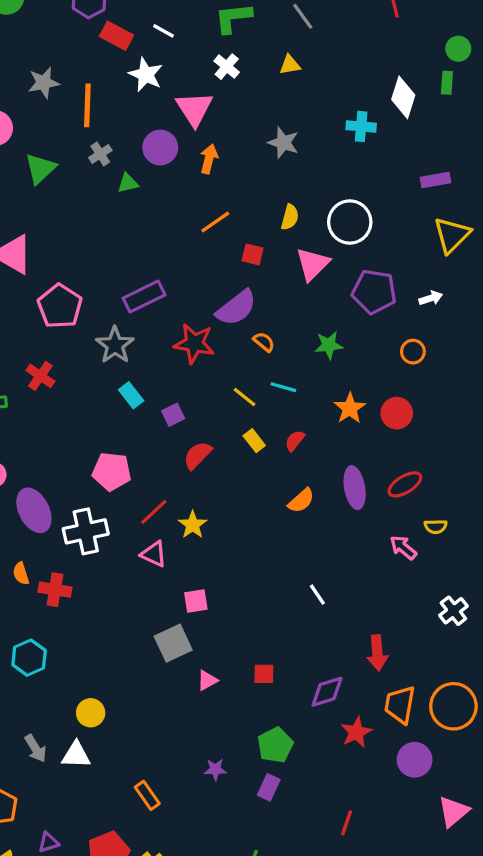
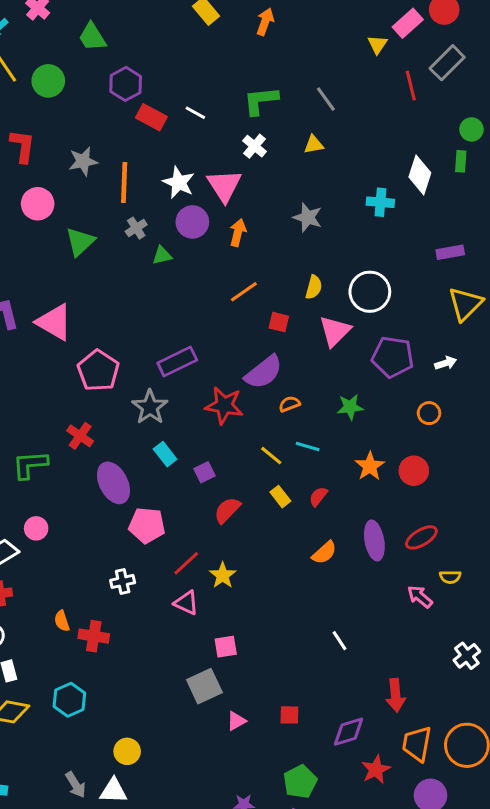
white star: (146, 75) -> (179, 183), moved
orange semicircle: (264, 342) -> (289, 404), turned -60
purple ellipse: (34, 510) -> (113, 483), moved
white cross: (86, 531) -> (123, 581), size x0.6

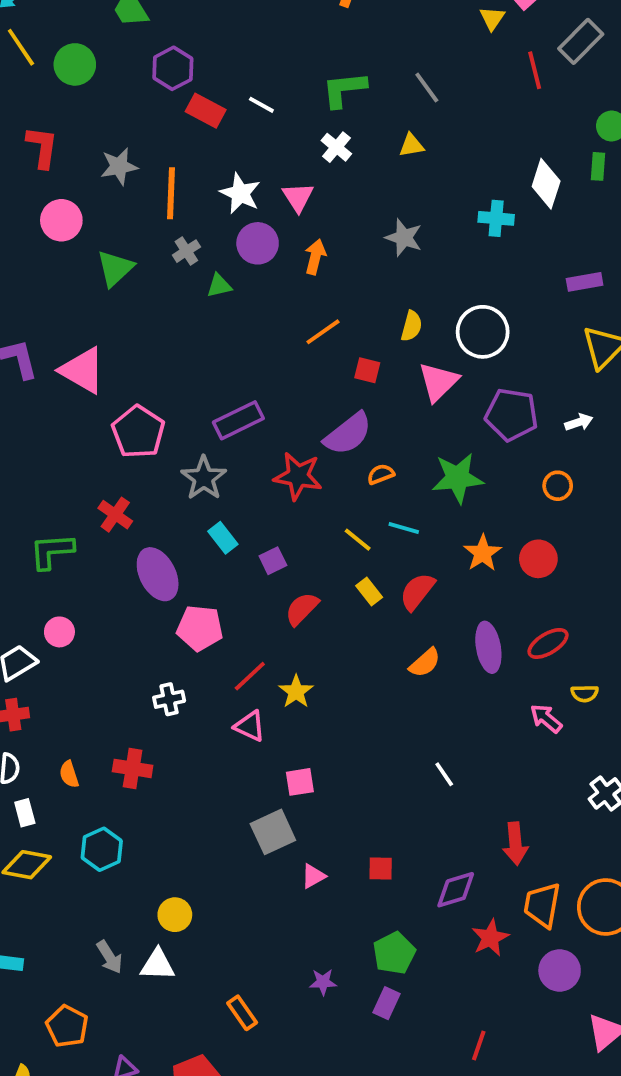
pink triangle: (224, 186) -> (298, 197), size x0.7
green star: (350, 407) -> (458, 478), size x1.5
red semicircle: (318, 497) -> (417, 592), size x1.5
orange semicircle: (62, 621) -> (69, 774), moved

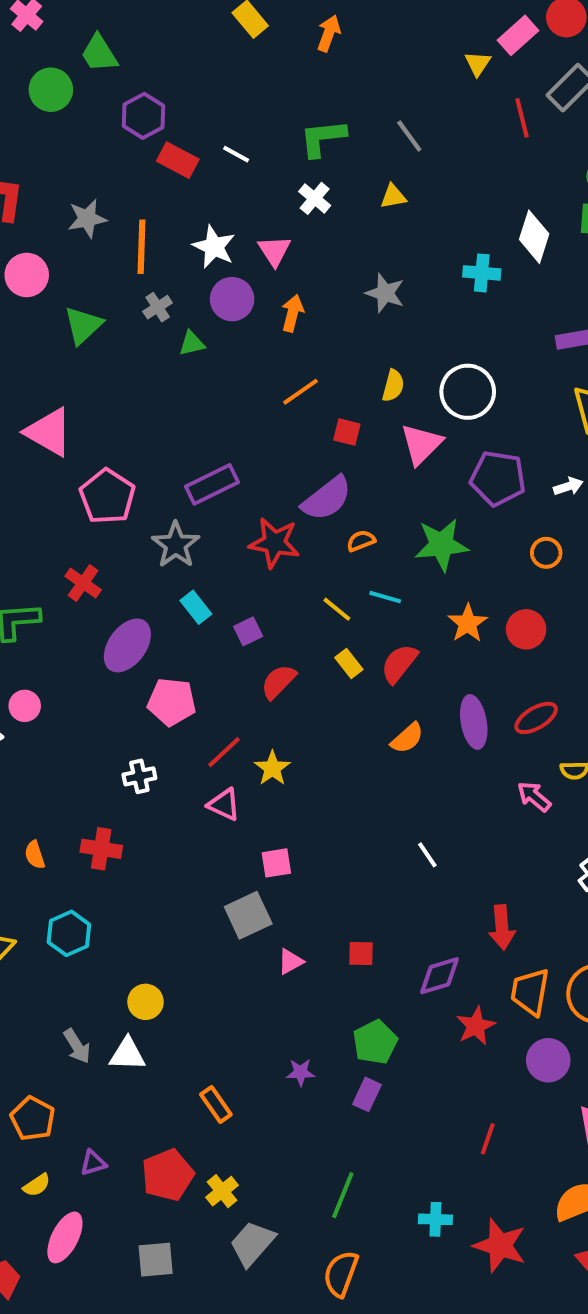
green circle: (75, 64) -> (51, 90), moved
purple ellipse: (158, 574) -> (127, 645), turned 63
red line: (479, 1045) -> (488, 1139), moved

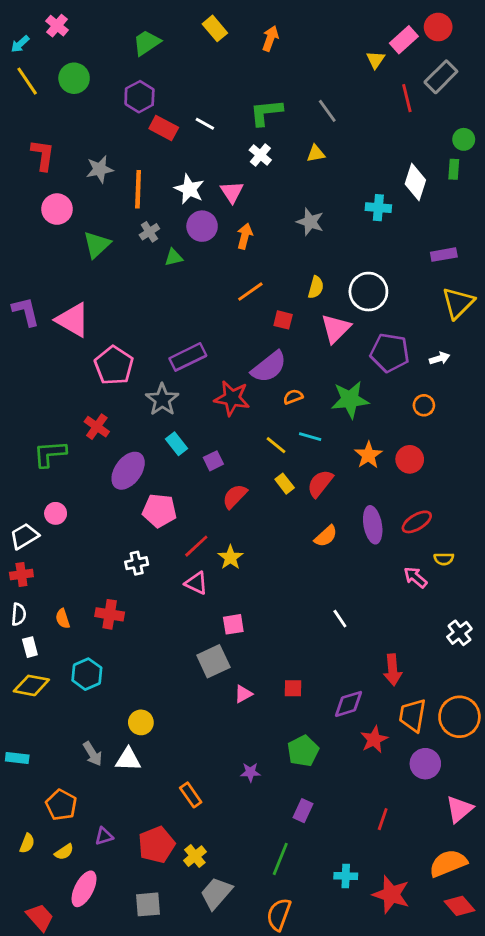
green trapezoid: (99, 53) -> (147, 43), moved, turned 88
purple rectangle: (367, 1094) -> (303, 811), moved

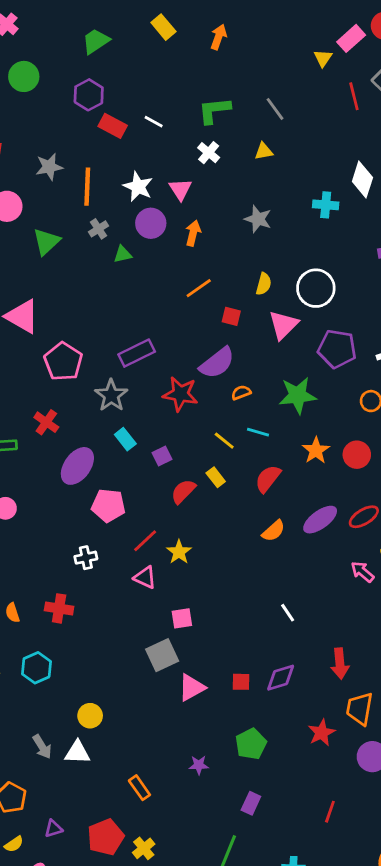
yellow rectangle: (285, 484) -> (216, 477), moved
purple ellipse: (373, 525) -> (320, 520), turned 64
pink triangle: (243, 694) -> (192, 687), size x1.5
purple diamond: (349, 704) -> (281, 678), moved

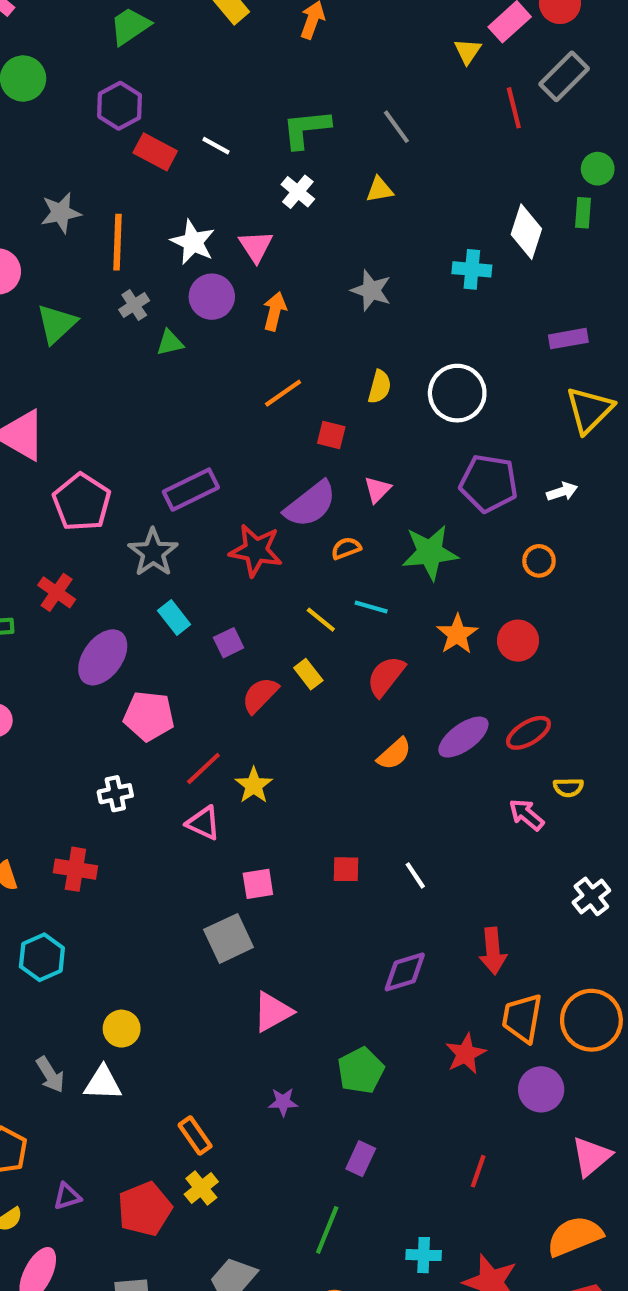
pink triangle: (283, 325) -> (377, 490), moved, size x0.6
red square: (241, 682) -> (346, 869), moved
pink triangle: (192, 687) -> (273, 1012), moved
yellow cross: (144, 848) -> (201, 1188), moved

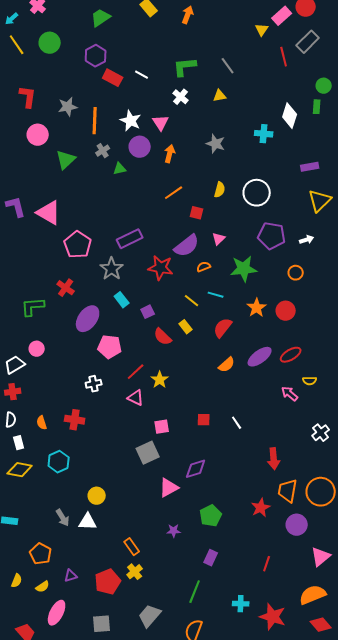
red semicircle: (260, 695) -> (163, 337), turned -90
purple diamond: (405, 972) -> (196, 469), moved

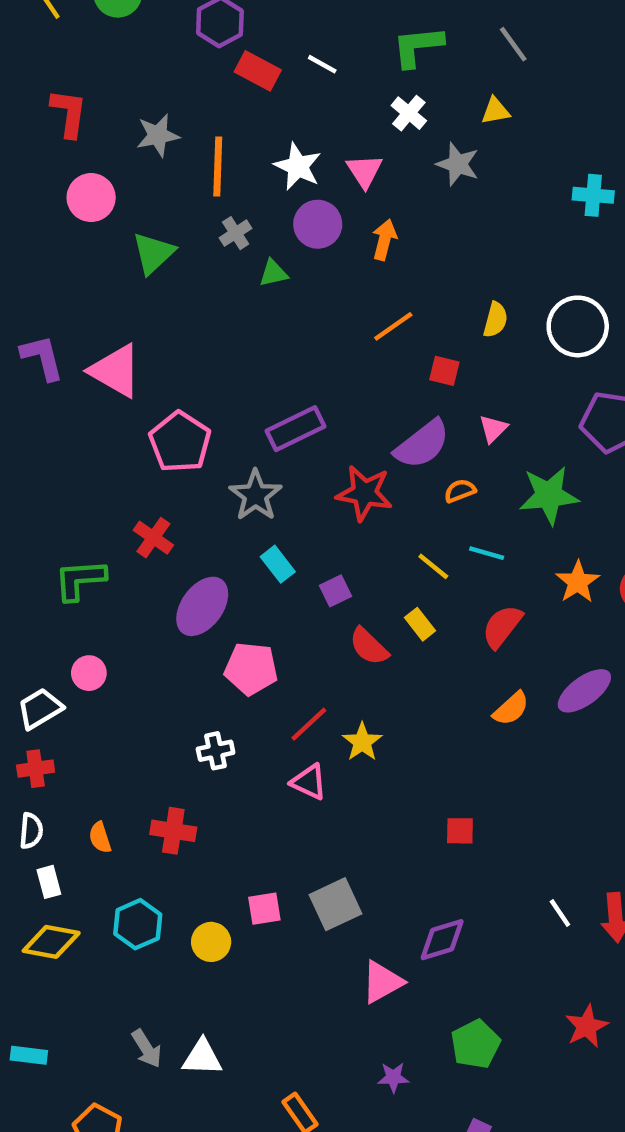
gray star: (216, 144) -> (458, 164), moved
white line: (237, 423) -> (560, 913), moved
pink square: (162, 427) -> (264, 909), moved
yellow circle: (97, 496) -> (211, 942), moved

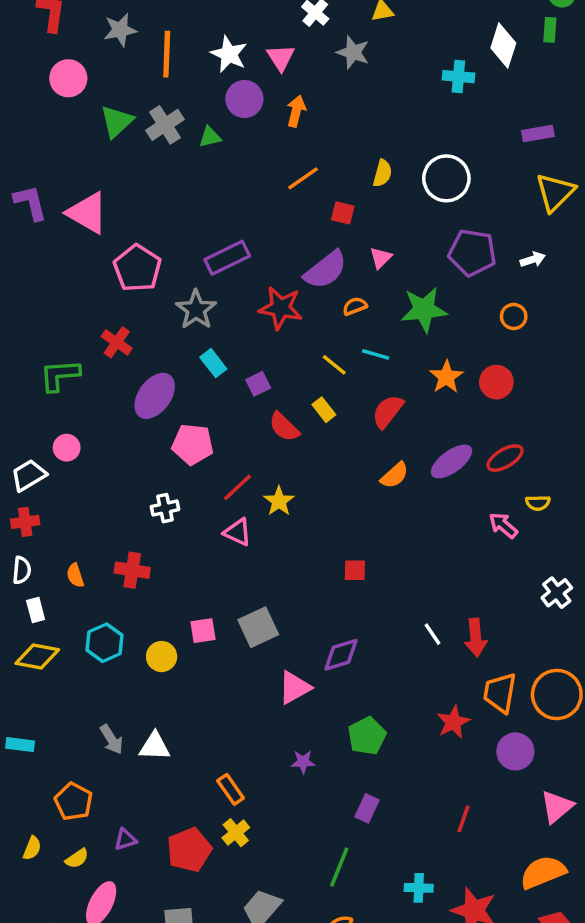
gray cross: (236, 233) -> (165, 125), moved, size x1.5

